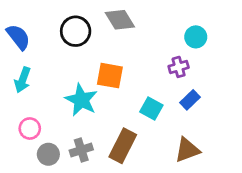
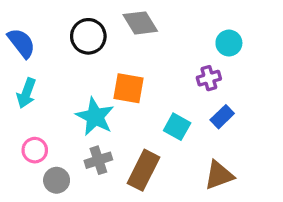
gray cross: (81, 150) -> (98, 160), moved

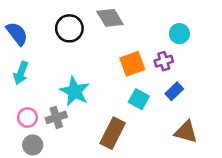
orange square: (128, 88) -> (132, 64), moved, turned -30
gray cross: (98, 160) -> (56, 117), moved
brown triangle: (219, 175) -> (186, 132), moved, turned 35
gray circle: (57, 180) -> (33, 145), moved

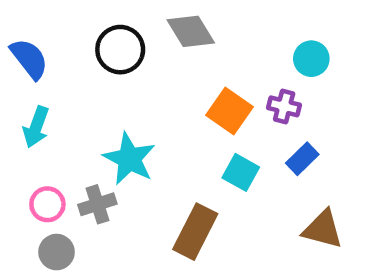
purple cross: (164, 61) -> (284, 106), turned 30
orange square: (132, 64) -> (229, 111), turned -35

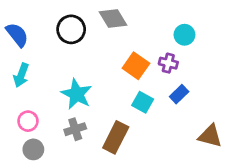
gray cross: (97, 204) -> (75, 129), moved
brown triangle: (323, 229) -> (210, 136), moved

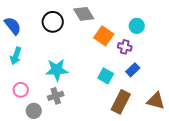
orange square: (136, 66) -> (104, 36), moved
cyan star: (77, 94) -> (57, 70), turned -30
brown rectangle: (116, 137) -> (121, 102), moved
gray circle: (33, 149) -> (34, 111), moved

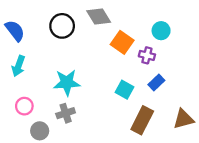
brown triangle: (156, 101) -> (183, 119), turned -30

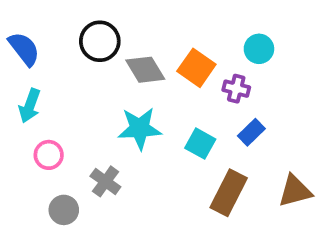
gray diamond: (99, 17) -> (145, 70), moved
cyan star: (67, 83) -> (140, 128), moved
pink circle: (24, 106) -> (49, 155), moved
gray cross: (66, 113) -> (105, 181), turned -36

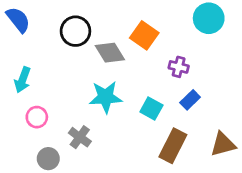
blue semicircle: (24, 49) -> (18, 20), moved
cyan circle: (259, 49) -> (209, 18), moved, size x1.4
orange square: (196, 68) -> (144, 35), moved

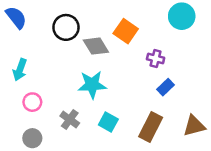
cyan square: (151, 108) -> (108, 122), moved
gray circle: (48, 159) -> (32, 138), moved

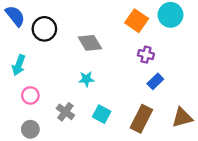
black circle: (66, 27) -> (44, 29), moved
orange square: (126, 31) -> (137, 21), moved
cyan star: (92, 85) -> (86, 79), size x0.6

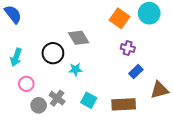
black circle: (44, 29) -> (53, 53), moved
brown triangle: (182, 118) -> (159, 90), moved
brown rectangle: (141, 119) -> (124, 104), turned 60
gray circle: (30, 129) -> (39, 105), moved

